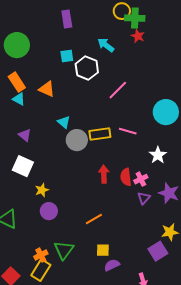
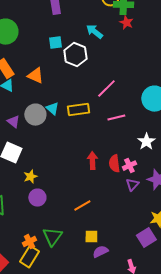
pink line: (118, 90) -> (106, 89), moved
pink line: (128, 131) -> (116, 118), turned -30
yellow rectangle: (100, 134) -> (78, 110), moved
gray circle: (77, 140) -> (35, 115), moved

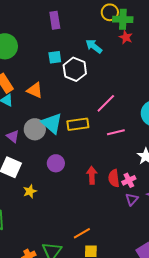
cyan triangle: (52, 109) -> (52, 123), size x1.6
purple circle: (37, 198) -> (56, 163), moved
orange line: (82, 206) -> (82, 233), moved

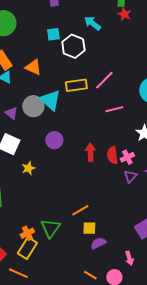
yellow rectangle: (78, 124) -> (76, 85), moved

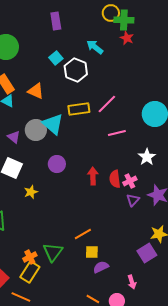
cyan square: (53, 34) -> (56, 58), turned -32

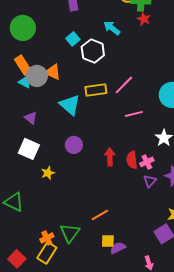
gray circle: (36, 130) -> (37, 76), moved
yellow square: (92, 252) -> (108, 241), moved

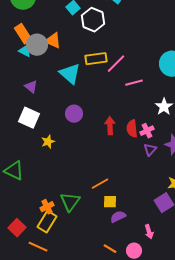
pink line: (124, 85) -> (116, 64), moved
yellow square: (108, 241) -> (110, 202), moved

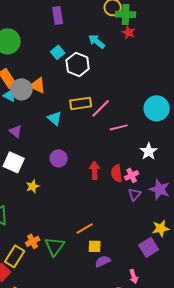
cyan triangle: (70, 74) -> (55, 118), size x0.7
orange cross: (47, 207) -> (33, 241), moved
yellow rectangle: (47, 222) -> (15, 256), moved

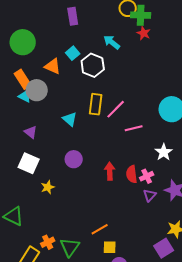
orange triangle: (38, 85) -> (53, 66), moved
yellow rectangle: (81, 103) -> (96, 104), turned -75

